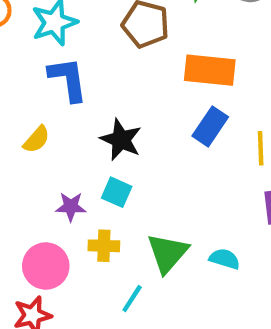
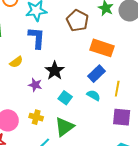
cyan square: (117, 192) -> (65, 98), moved
purple star: (71, 207) -> (35, 85), moved
cyan semicircle: (225, 259) -> (93, 95), moved

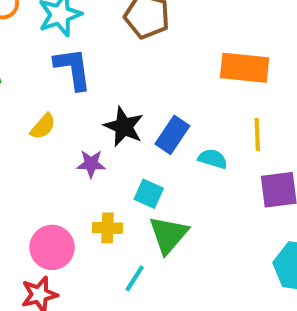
orange rectangle: (102, 48) -> (245, 68), moved
blue rectangle: (97, 74) -> (172, 135), moved
cyan square: (65, 98) -> (149, 194), moved

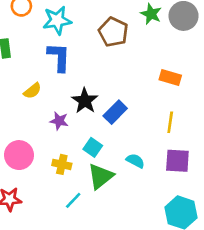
orange rectangle: (245, 68) -> (170, 77), size x0.7
cyan semicircle: (213, 159) -> (135, 161), moved
pink circle: (52, 247) -> (19, 155), moved

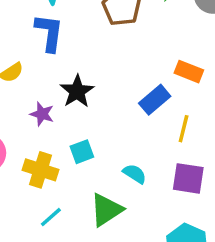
blue rectangle: (115, 112) -> (155, 100), moved
cyan square: (93, 147) -> (82, 152), turned 30
yellow cross: (62, 164) -> (41, 170), size x1.4
green triangle: (100, 176) -> (106, 210), moved

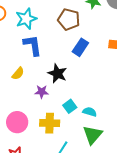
blue rectangle: (155, 100) -> (80, 47), moved
cyan semicircle: (135, 174) -> (90, 112), moved

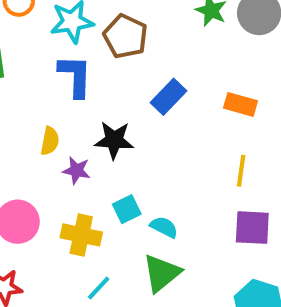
brown pentagon: (69, 19) -> (125, 36), moved
yellow semicircle: (18, 73) -> (50, 141), moved, turned -40
black star: (57, 73) -> (114, 140), turned -30

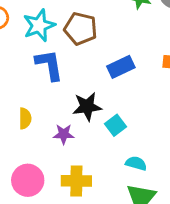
blue rectangle: (169, 97) -> (121, 67), turned 32
yellow semicircle: (50, 141) -> (25, 118), moved
cyan square: (127, 209) -> (116, 125), moved

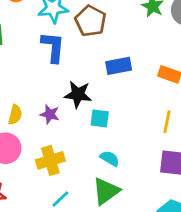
yellow semicircle: (25, 118) -> (15, 115), moved
cyan square: (116, 125) -> (100, 118), turned 30
yellow cross: (76, 181) -> (50, 160), turned -32

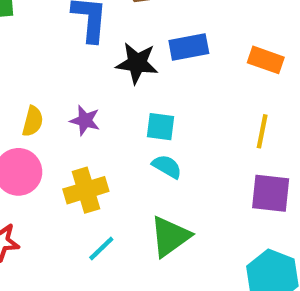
black star: (78, 94) -> (137, 63), moved
cyan semicircle: (110, 158) -> (167, 167), moved

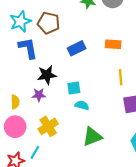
black star: (137, 63) -> (47, 75), moved
green triangle: (170, 237) -> (92, 137), turned 30
cyan line: (101, 248) -> (35, 152), moved

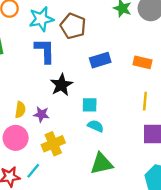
black star: (47, 75) -> (61, 85), turned -30
purple star: (39, 95) -> (41, 114), moved

